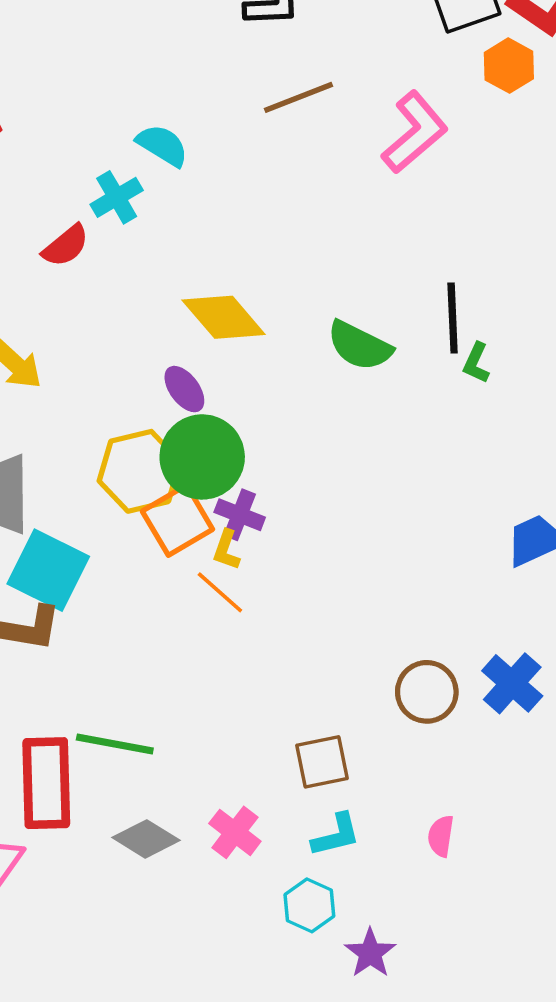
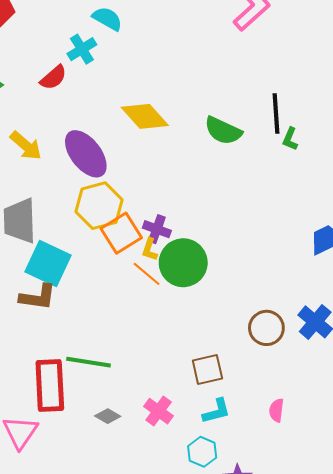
purple ellipse: (184, 389) -> (86, 154), moved, size x1.8
green circle: (202, 457) -> (183, 263), moved
gray diamond: (146, 839) -> (108, 416), size x0.7

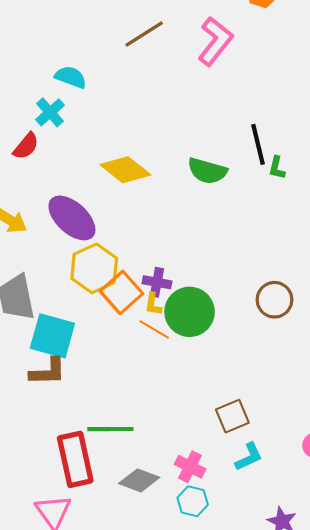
brown circle: (266, 328) -> (275, 300), moved
gray diamond: (108, 416) -> (139, 480), size x1.5
cyan hexagon: (202, 452) -> (193, 501), moved

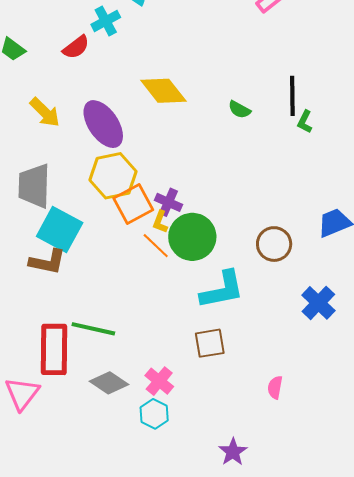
green semicircle: (207, 171) -> (239, 110), size x0.6
cyan L-shape: (249, 457) -> (222, 290), moved, size x1.6

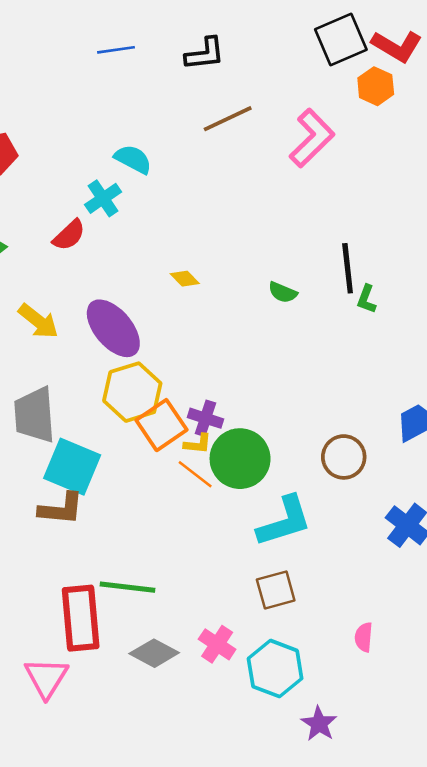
yellow diamond: (163, 91) -> (185, 279), size x0.5
yellow L-shape: (160, 222) -> (198, 444), turned -100
cyan hexagon: (154, 414) -> (275, 669), moved, size x1.5

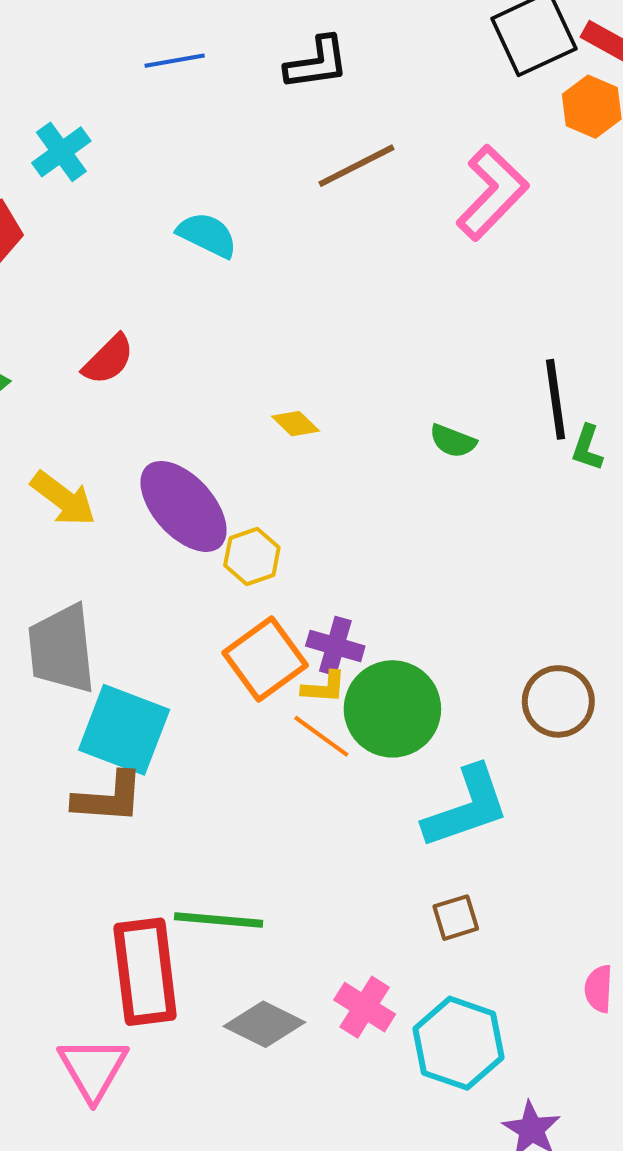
cyan cross: (103, 198) -> (61, 152), moved
yellow hexagon: (132, 392) -> (252, 556), moved, size x0.6
brown square: (276, 590) -> (456, 918), size x0.7

